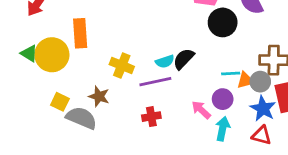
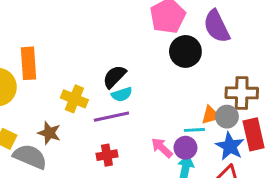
black semicircle: (184, 59) -> (114, 77), moved
cyan line: (231, 74) -> (194, 130), moved
purple circle: (223, 99) -> (185, 148), moved

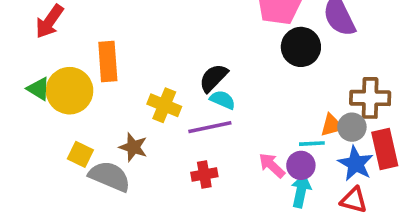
cyan semicircle: (122, 94) -> (223, 100), turned -138

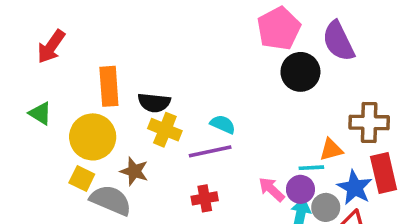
black semicircle: (213, 78) -> (154, 103), moved, turned -128
yellow circle: (70, 91) -> (93, 137), moved
gray circle: (352, 127) -> (326, 207), moved

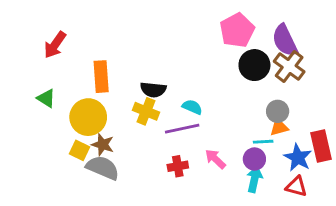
black semicircle: (154, 103) -> (153, 90), moved
brown cross: (369, 122) -> (289, 66), moved, turned 36
brown star: (134, 171) -> (103, 145), moved
pink arrow: (272, 189) -> (215, 159), moved
gray circle: (326, 207) -> (278, 111), moved

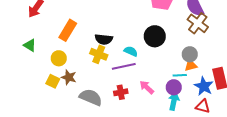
black circle: (254, 65) -> (155, 36), moved
orange rectangle: (101, 77) -> (68, 30), turned 35
yellow circle: (88, 117) -> (59, 58), size x0.6
gray semicircle: (103, 168) -> (91, 97), moved

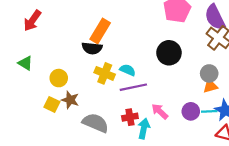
orange rectangle: (68, 30) -> (100, 31), moved
black semicircle: (104, 39) -> (92, 48), moved
cyan semicircle: (131, 51) -> (128, 70), moved
cyan line: (180, 75) -> (209, 111), moved
cyan arrow: (174, 101) -> (144, 129), moved

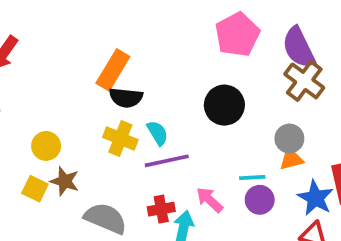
black semicircle: (92, 48) -> (126, 98), moved
cyan semicircle: (128, 70) -> (158, 133), turned 35
cyan line: (209, 111) -> (252, 178), moved

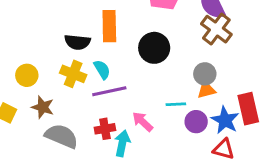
orange rectangle: (113, 70) -> (109, 26), moved, turned -32
yellow circle: (46, 146) -> (27, 75), moved
brown star: (65, 181) -> (43, 107), moved
purple circle: (260, 200) -> (196, 122), moved

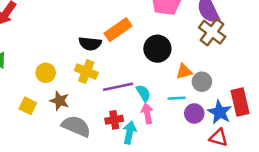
orange rectangle: (109, 26) -> (118, 30), turned 56
cyan semicircle: (102, 70) -> (143, 93), moved
gray circle: (205, 74) -> (202, 82), moved
orange triangle: (206, 90) -> (184, 72), moved
pink arrow: (143, 122) -> (147, 113), turned 36

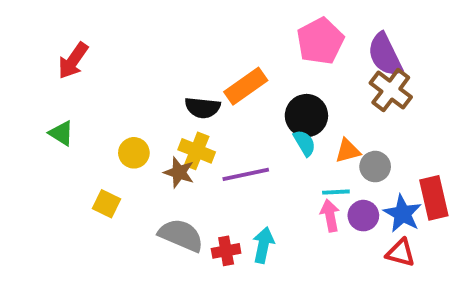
cyan semicircle: (143, 93) -> (305, 143), moved
brown star: (60, 101) -> (179, 172), moved
pink arrow: (147, 113) -> (330, 216), moved
red cross: (114, 120) -> (226, 251), moved

